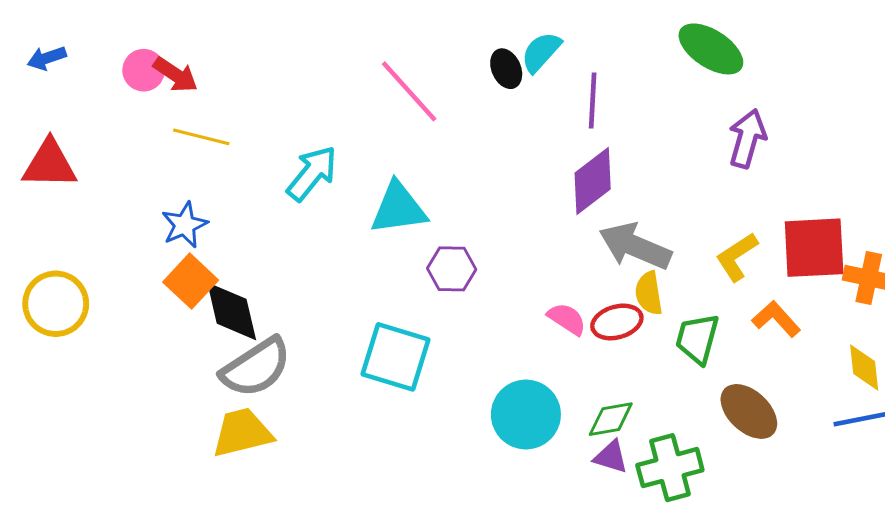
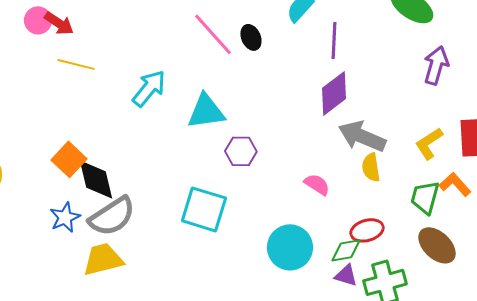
black ellipse: (506, 69) -> (251, 37), moved
blue star: (185, 225) -> (65, 217), moved
red ellipse: (617, 322) -> (367, 230), moved
green trapezoid: (697, 339) -> (425, 197), moved

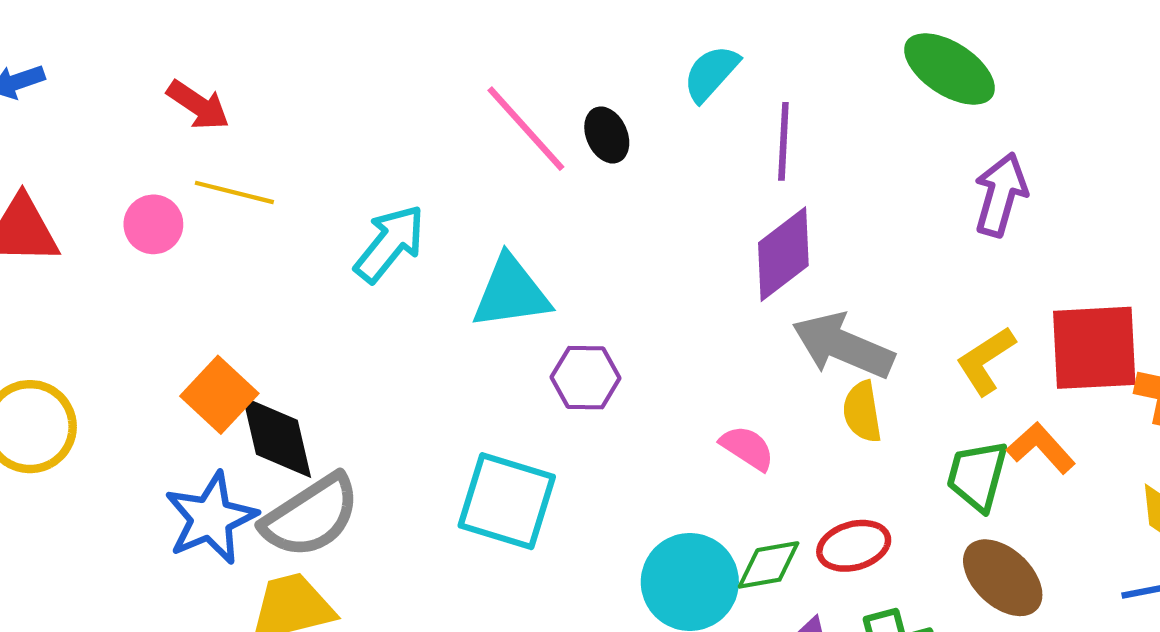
pink circle: (38, 20) -> (153, 224), moved
blue star: (65, 217) -> (211, 518), size x1.4
green diamond: (346, 250) -> (769, 565), moved

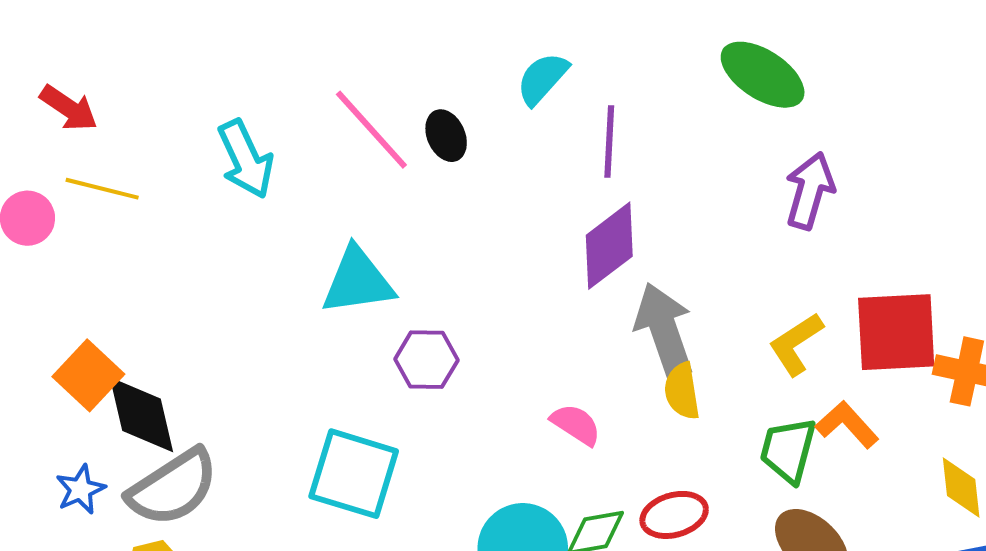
cyan arrow: (390, 244) -> (246, 159), moved, turned 116
gray arrow: (843, 346) -> (664, 330), turned 48
blue star: (211, 518) -> (81, 489), size x0.6

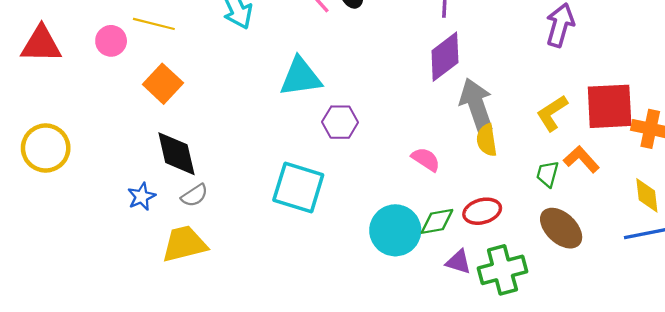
orange square: (88, 375) -> (163, 84), moved
green trapezoid: (788, 450) -> (548, 174), size x0.7
gray semicircle: (173, 487) -> (195, 195), size x0.5

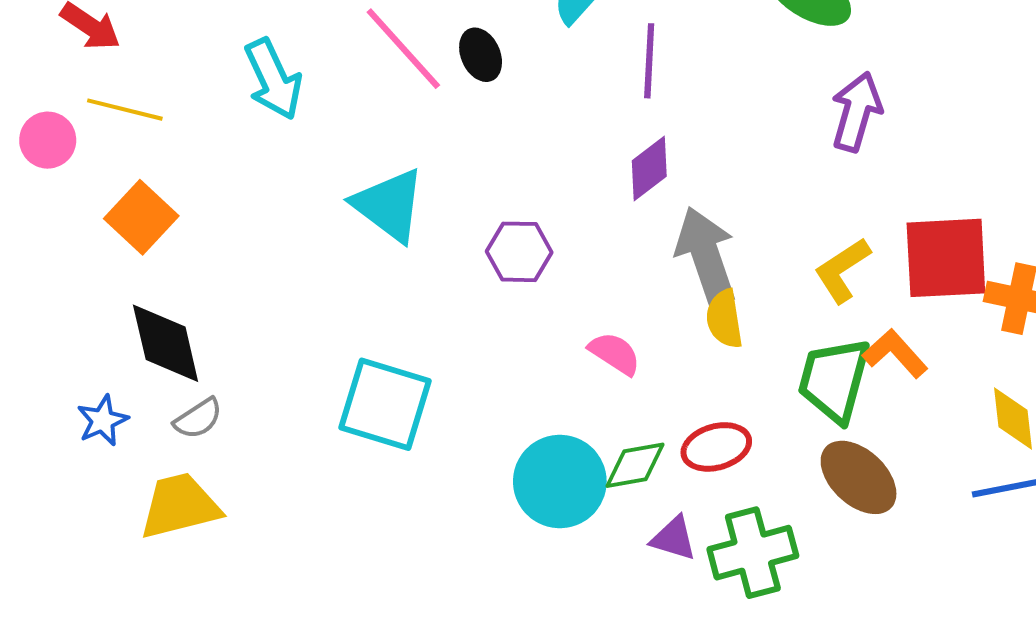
purple diamond: (445, 57) -> (649, 169), size x0.7
cyan triangle: (301, 77) -> (389, 205), turned 45
purple hexagon: (340, 122) -> (519, 252), moved
green trapezoid: (548, 174) -> (834, 380), size x1.8

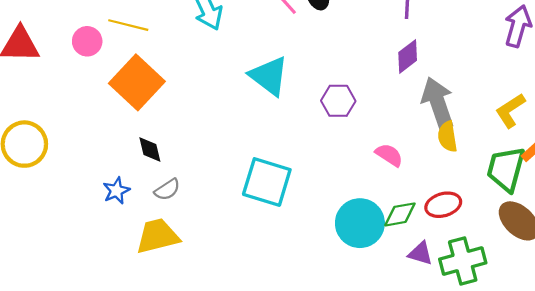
orange square: (141, 217) -> (137, 82), size x1.4
black diamond: (166, 343) -> (150, 150), size x0.6

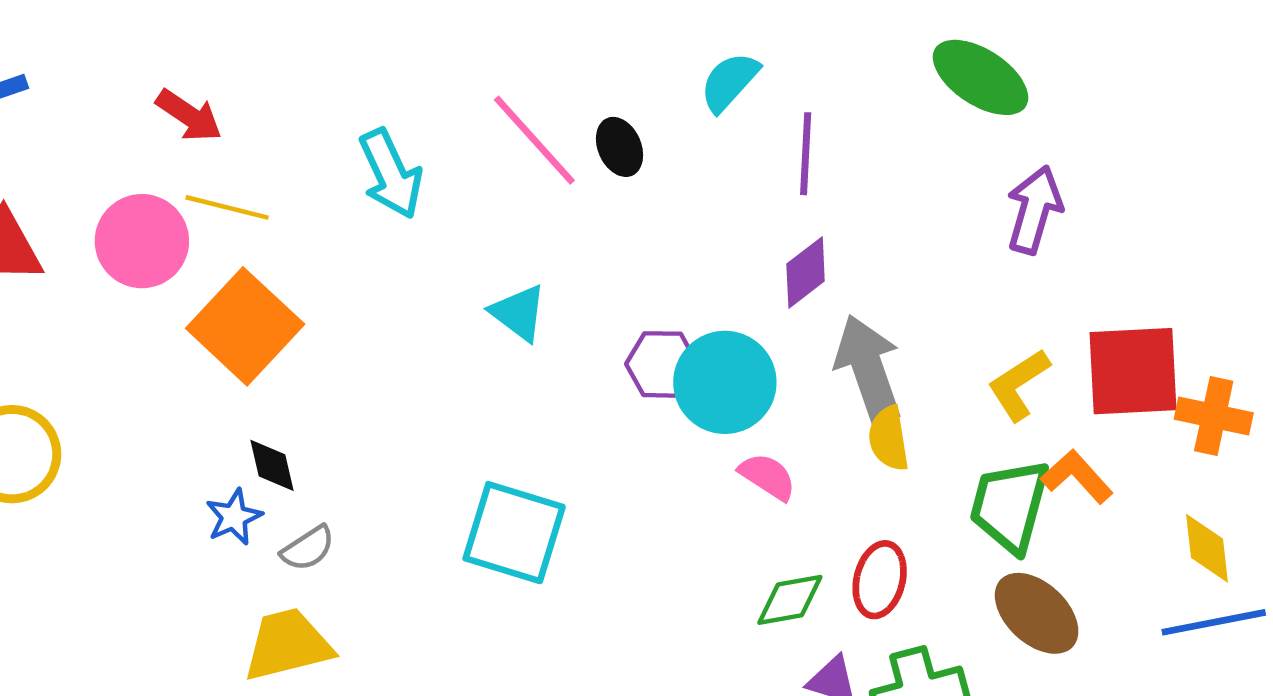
pink circle: (87, 41) -> (142, 241), size x1.5
cyan triangle: (269, 76) -> (519, 313), size x0.7
blue star: (116, 191) -> (234, 517), moved
red ellipse: (443, 205) -> (880, 580), turned -60
cyan circle: (360, 223) -> (725, 382), moved

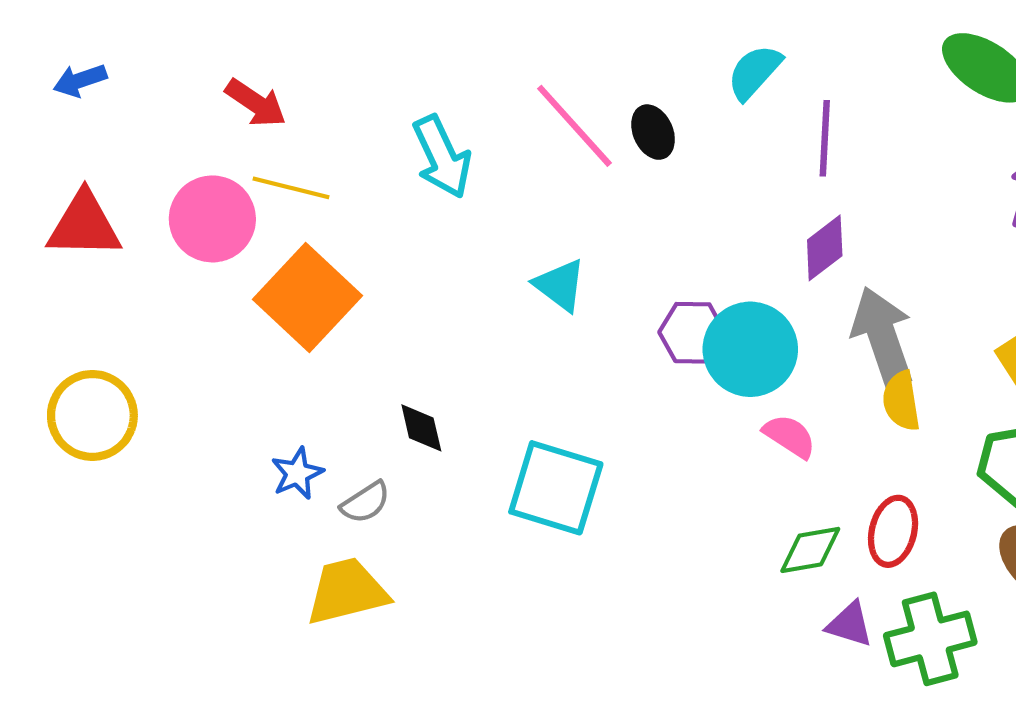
black diamond: (272, 465) -> (421, 428), moved

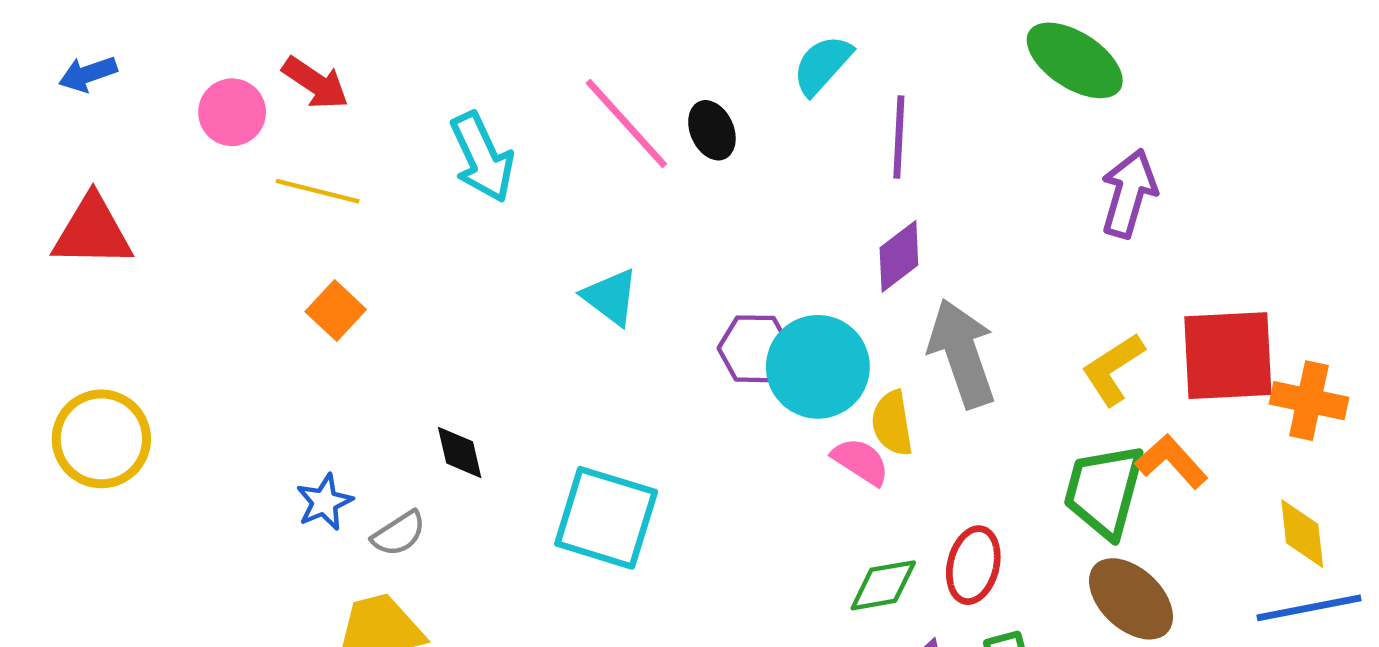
red arrow: (256, 103) -> (315, 83), moved
pink circle: (212, 219) -> (232, 112), moved, size x0.7
orange square: (308, 298) -> (336, 311), size x0.5
yellow semicircle: (901, 401) -> (892, 423), moved

